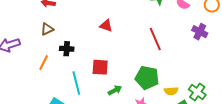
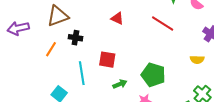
brown triangle: (47, 29) -> (58, 16), size x1.6
red line: (155, 39) -> (163, 23), moved, turned -40
yellow semicircle: (171, 91) -> (197, 60), moved

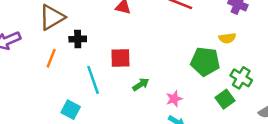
green pentagon: (153, 75) -> (205, 62), moved

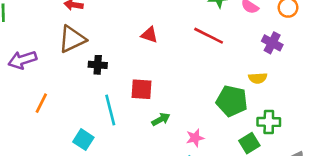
orange line: (51, 58) -> (41, 103), moved
green cross: (241, 78) -> (269, 122), turned -35

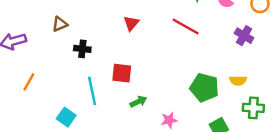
red triangle: (149, 35) -> (131, 23), turned 49
brown triangle: (72, 39) -> (60, 24), size x0.6
yellow semicircle: (258, 78) -> (238, 81), moved
green cross: (269, 122) -> (253, 108), moved

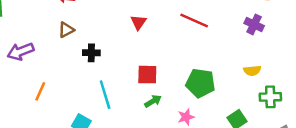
red square: (122, 73) -> (147, 75), moved
green pentagon: (204, 88) -> (200, 83), moved

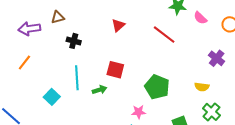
purple cross: (254, 24) -> (217, 58), moved
purple arrow: (21, 51) -> (29, 29), moved
green cross: (270, 97) -> (211, 112), turned 30
green arrow: (153, 101) -> (99, 90), moved

